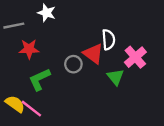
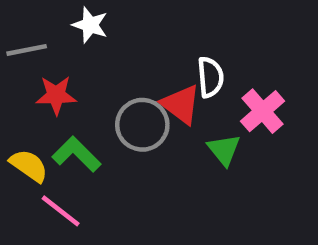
gray circle: (73, 64) -> (142, 125), size x1.5
green L-shape: (40, 79) -> (77, 154), turned 70
yellow semicircle: (15, 104) -> (29, 166), moved

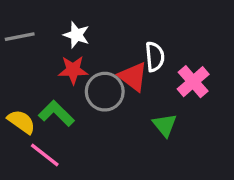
white star: (90, 25) -> (76, 35), moved
red star: (56, 95) -> (73, 70), moved
green triangle: (224, 150) -> (165, 125), moved

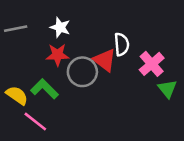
green triangle: (165, 125) -> (167, 89), moved

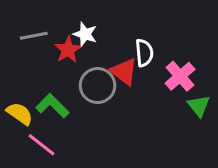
white star: (60, 27) -> (85, 34), moved
gray line: (16, 29) -> (34, 36), moved
red star: (58, 55) -> (68, 50), moved, turned -30

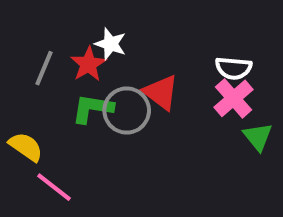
gray line: (34, 36) -> (44, 68), moved, turned -56
white semicircle: (144, 53) -> (234, 68), moved, turned 100
green L-shape: (52, 106) -> (92, 108), moved, turned -36

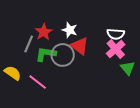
white star: (111, 44) -> (70, 30), moved
gray line: (44, 68) -> (29, 44), moved
pink line: (54, 187) -> (38, 82), moved

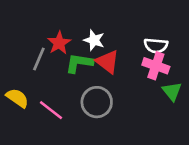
pink cross: (116, 49) -> (156, 66), turned -30
green L-shape: (46, 54) -> (79, 63), moved
gray circle: (63, 55) -> (97, 102), moved

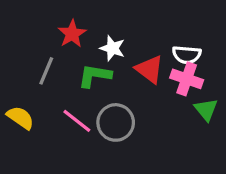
red star: (59, 43) -> (72, 34), moved
red triangle: (107, 62) -> (150, 69), moved
pink line: (51, 110) -> (77, 121), moved

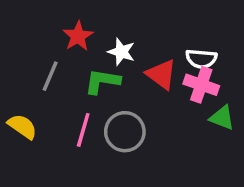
green triangle: (206, 110) -> (222, 118), turned -30
pink line: (77, 121) -> (83, 130), turned 68

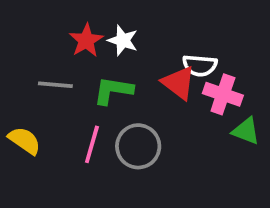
white star: (121, 52) -> (123, 40), moved
white semicircle: (201, 59) -> (200, 65), moved
gray line: (50, 76) -> (55, 85), turned 72

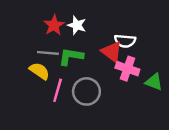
gray line: (55, 85) -> (48, 53), moved
pink cross: (223, 94) -> (127, 69), moved
yellow semicircle: (25, 141) -> (39, 71), moved

